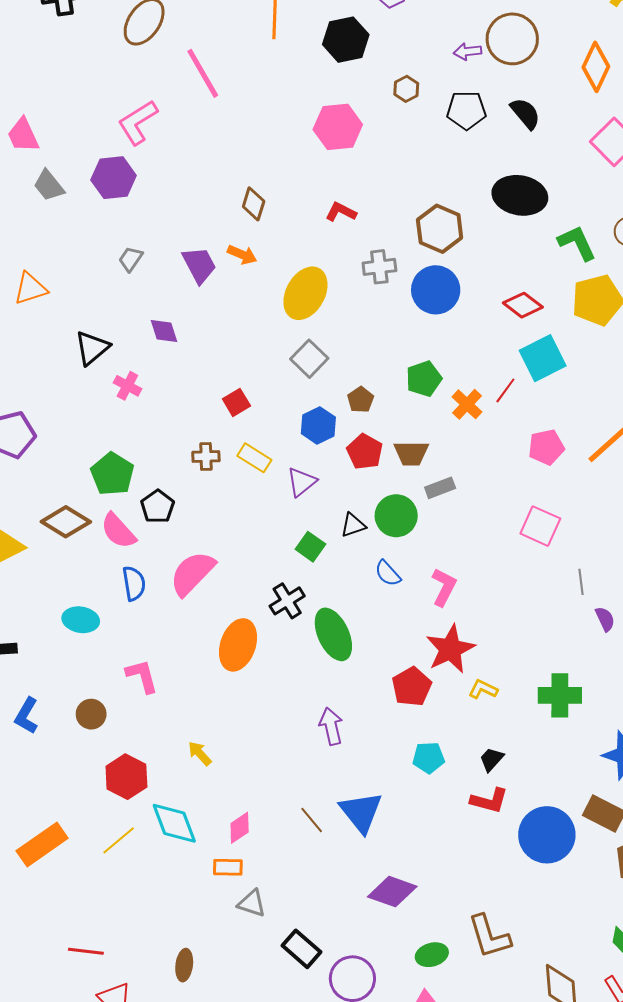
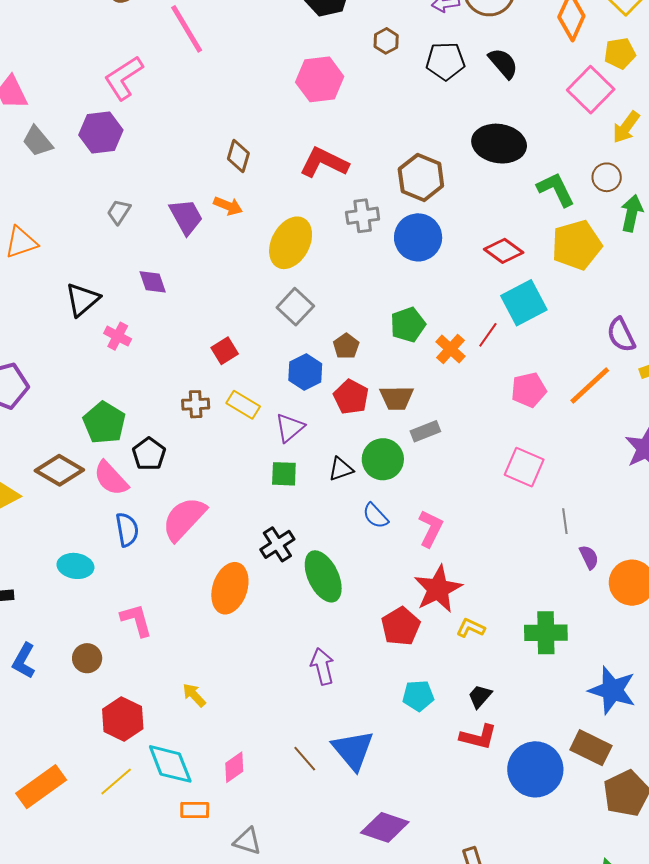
red L-shape: (341, 212) -> (324, 162), size x1.6
green square: (310, 547) -> (284, 474), moved, turned -32
orange rectangle: (228, 867) -> (195, 810), moved

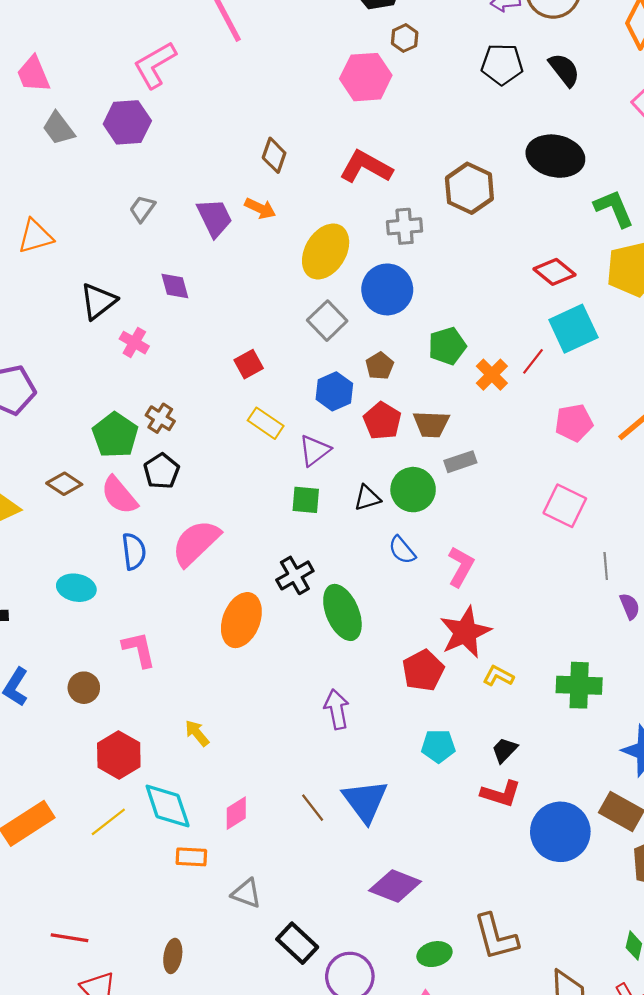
brown hexagon: (386, 41) -> (405, 38), moved
blue circle: (418, 237) -> (387, 289), moved
brown cross: (196, 404) -> (160, 418), moved, turned 32
brown diamond: (59, 470) -> (64, 484), size x0.7

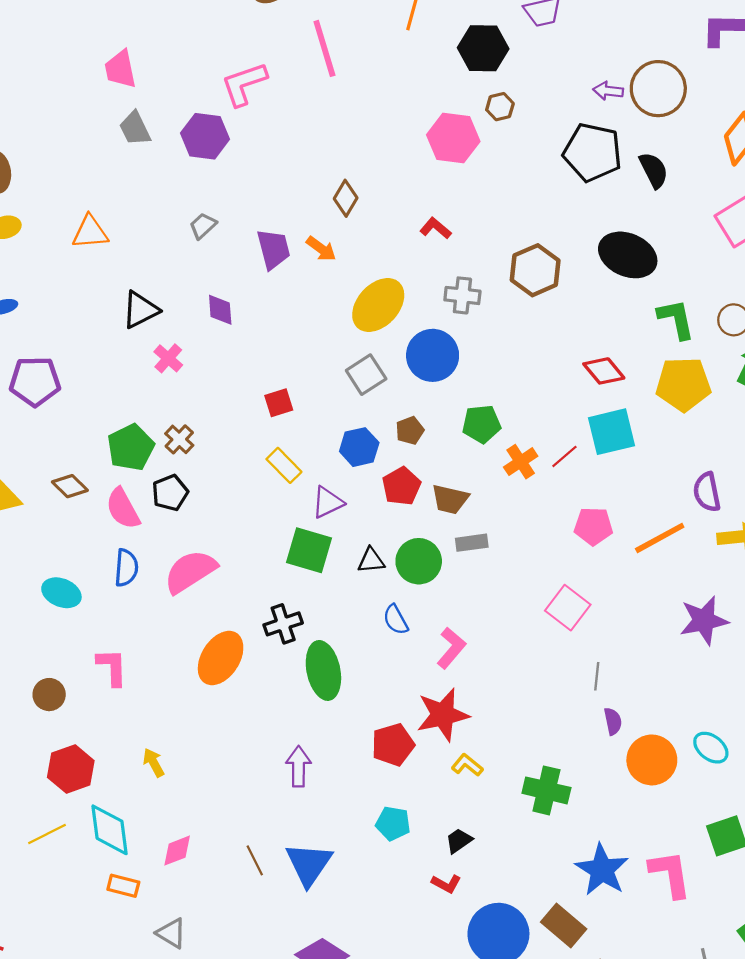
black pentagon: (502, 64) -> (592, 152), size x1.4
red L-shape: (366, 167) -> (435, 228), size x0.6
green square: (306, 500) -> (309, 550), size x1.5
red L-shape: (501, 794) -> (446, 884), size x0.7

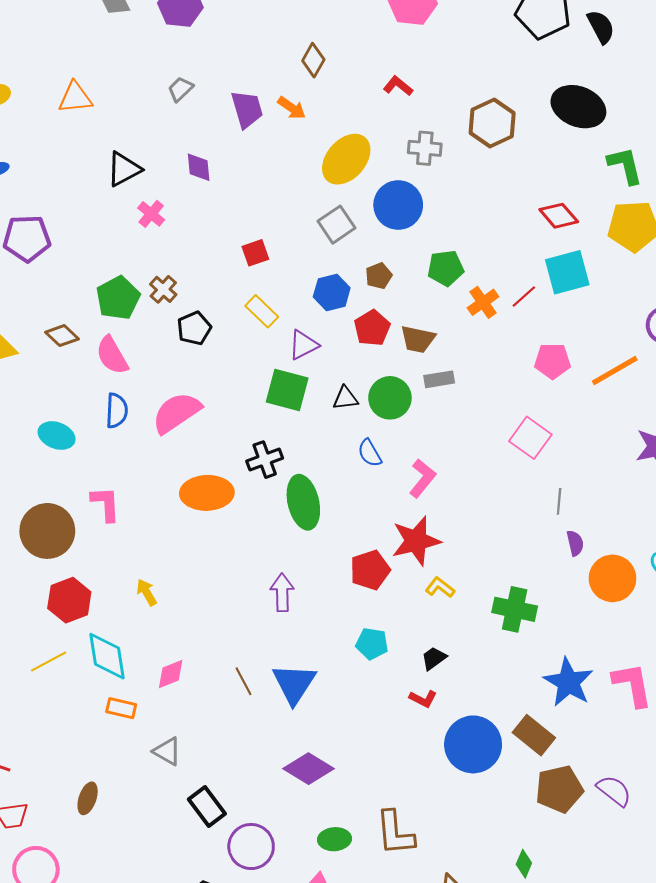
black pentagon: (170, 493) -> (194, 328), moved
orange ellipse: (221, 658) -> (207, 493), turned 57
brown circle: (49, 695) -> (47, 531), size x1.8

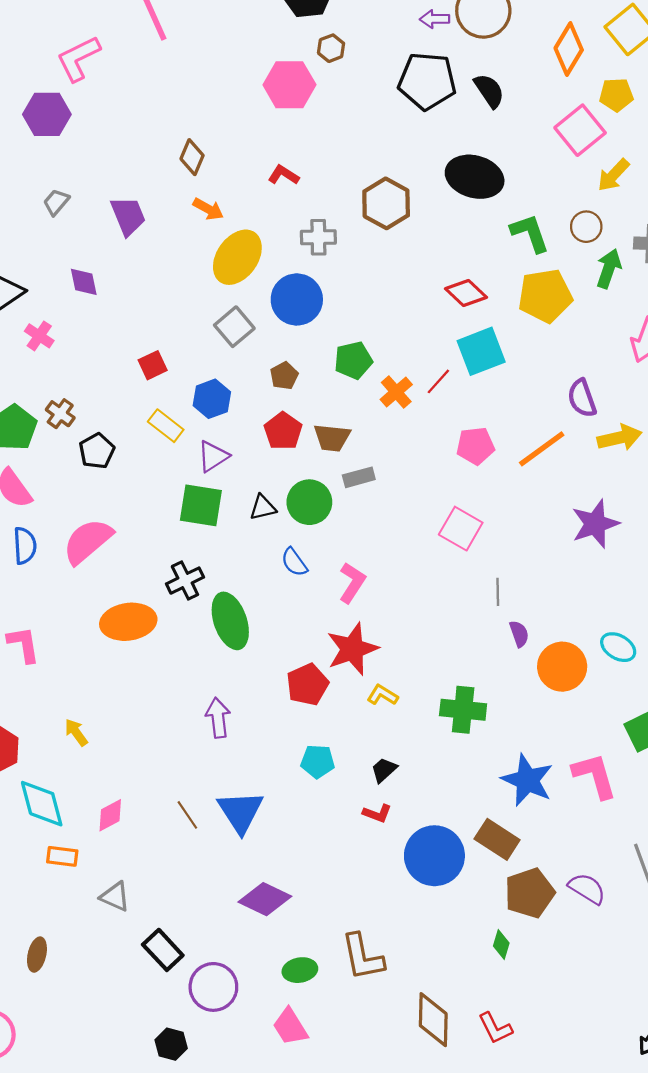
orange arrow: (292, 108) -> (208, 209), moved
blue hexagon: (332, 292) -> (212, 399), moved
green diamond: (524, 864) -> (501, 945), moved

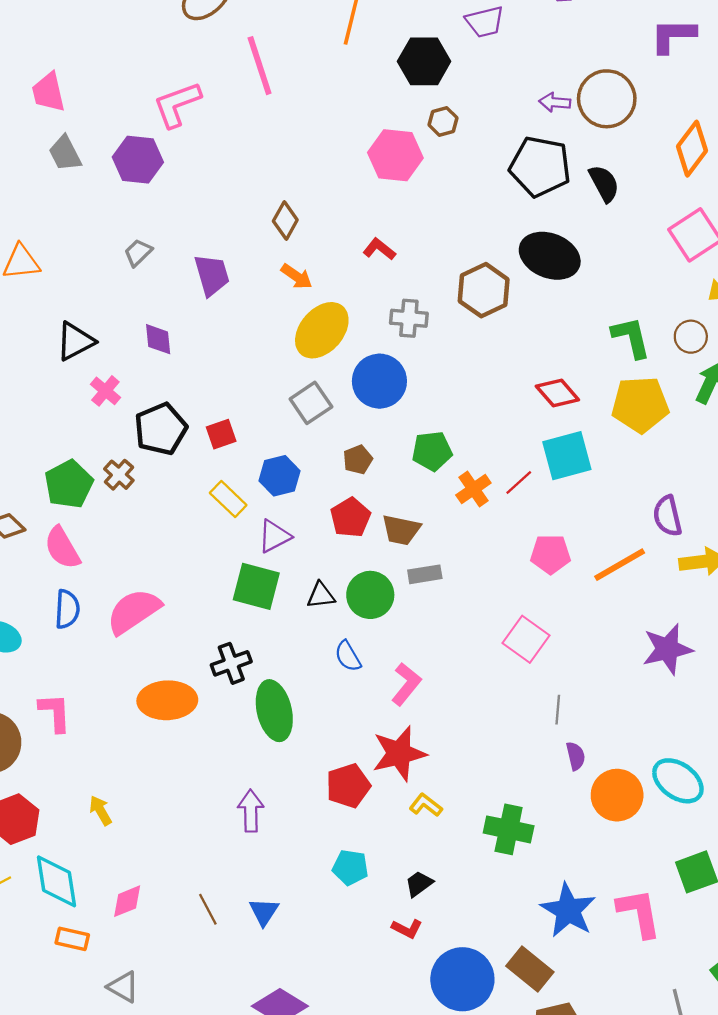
black ellipse: (475, 177) -> (550, 256), moved
black pentagon: (97, 451) -> (161, 429), moved, size x1.4
cyan ellipse: (618, 647) -> (678, 781), size x1.4
blue triangle: (240, 812) -> (264, 912), size x0.6

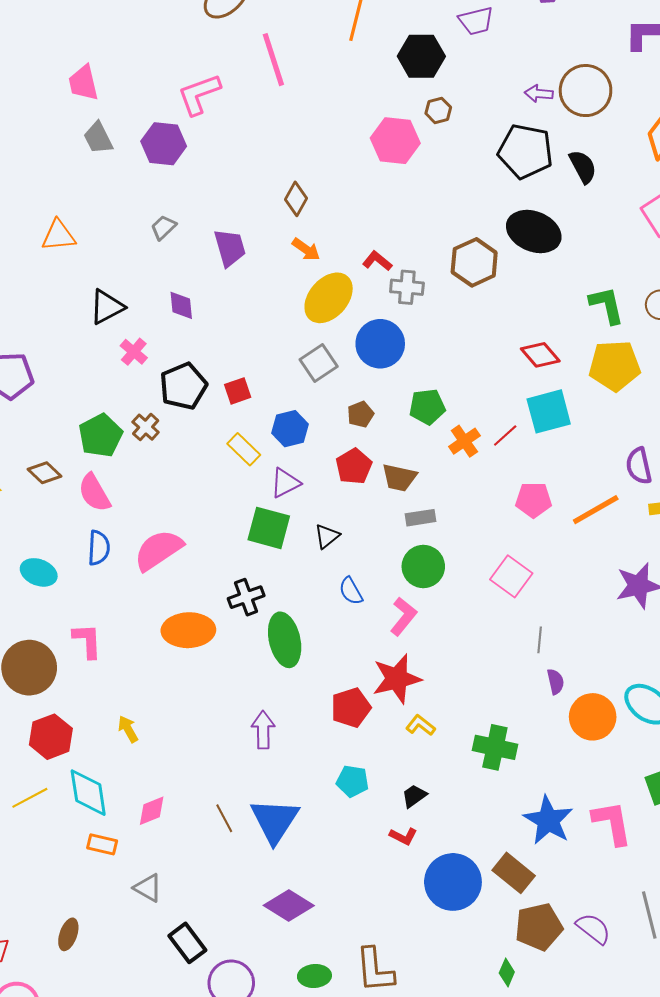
red L-shape: (379, 249) -> (377, 261), moved
black triangle: (321, 595) -> (327, 536), turned -32
green circle: (370, 595) -> (423, 566), moved
blue triangle: (264, 912) -> (275, 821), size x1.8

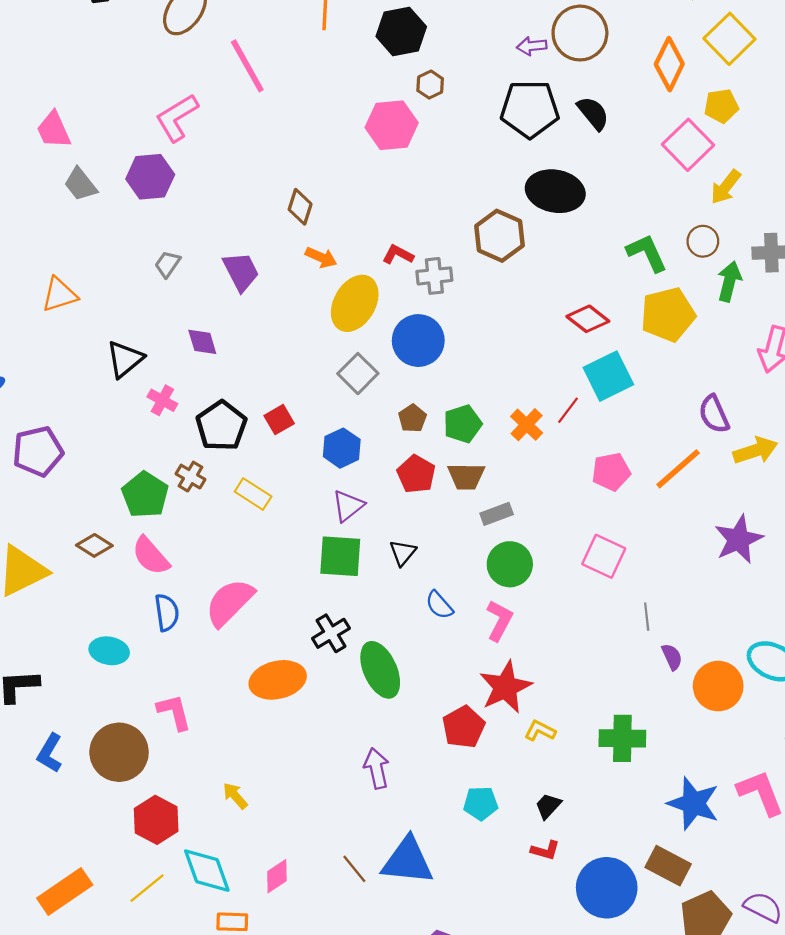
green pentagon: (427, 407) -> (463, 424), moved
yellow rectangle: (244, 449) -> (253, 494), moved
blue triangle: (275, 821) -> (408, 861), turned -46

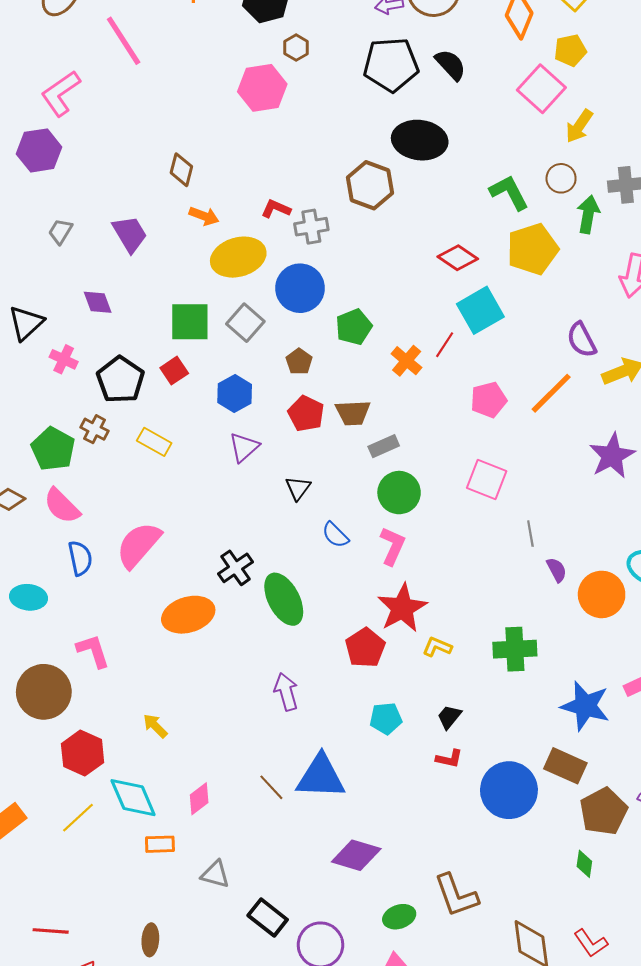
yellow ellipse: (355, 303) -> (238, 257), turned 48
green pentagon: (463, 424) -> (354, 327), moved
green square: (340, 556) -> (190, 322), moved

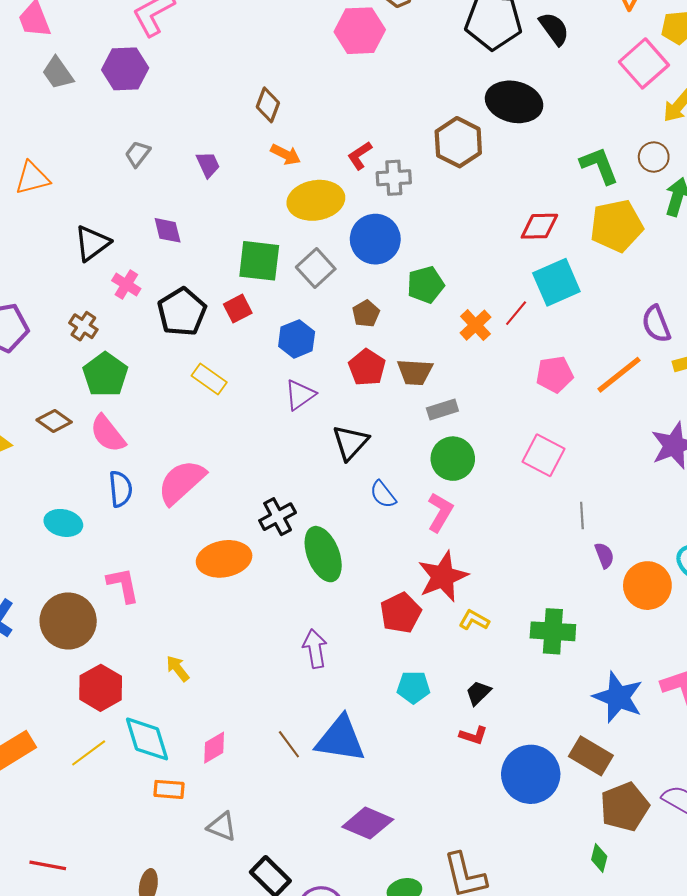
red L-shape: (276, 209) -> (360, 155), turned -64
purple trapezoid: (130, 234) -> (208, 164), size x0.7
red diamond: (458, 258) -> (539, 226), turned -42
brown cross: (95, 429) -> (83, 326), moved
black triangle: (298, 488) -> (350, 442), size x1.4

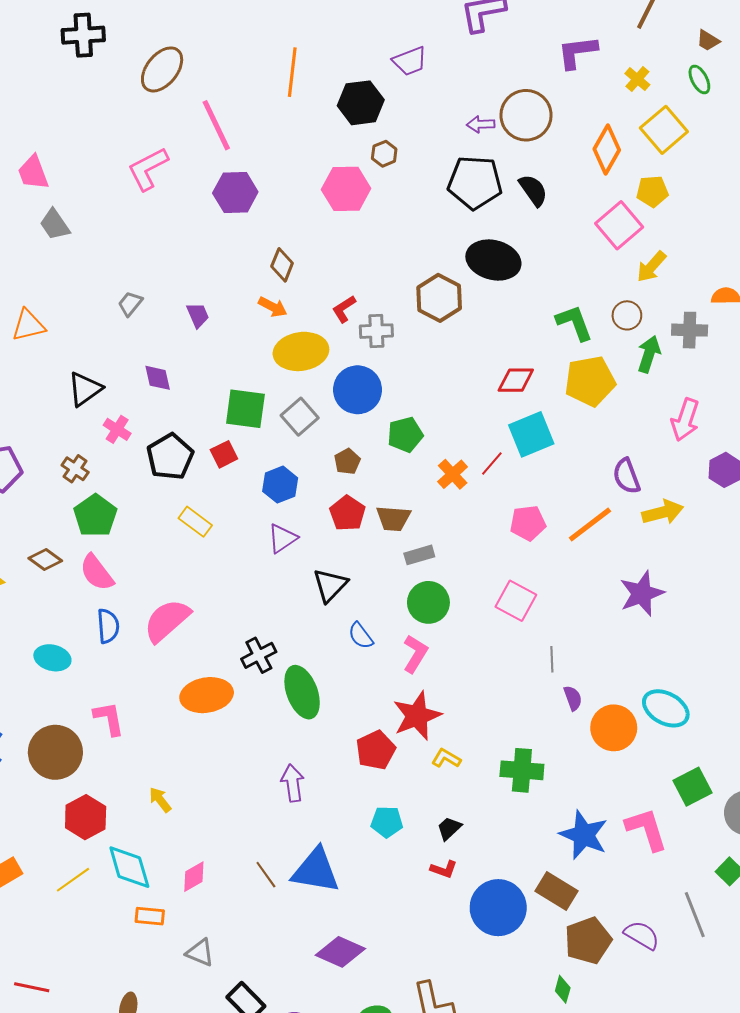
purple hexagon: (125, 69) -> (235, 193), moved
brown diamond: (268, 105) -> (282, 265), moved

